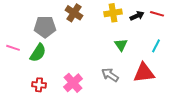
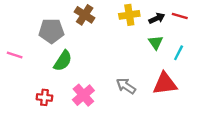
green triangle: (121, 45) -> (156, 42), moved
green semicircle: (38, 53) -> (63, 61), moved

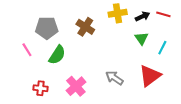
brown cross: (85, 15) -> (85, 27), moved
pink line: (15, 55) -> (27, 50), moved, turned 40
red triangle: (165, 84) -> (150, 76), turned -30

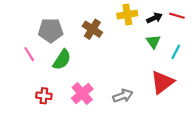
gray arrow: (114, 78) -> (123, 96), moved, turned 126

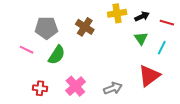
red line: (177, 16) -> (167, 23), moved
pink line: (29, 54) -> (27, 50), turned -32

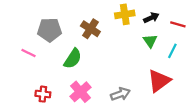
green semicircle: (57, 55) -> (73, 59), moved

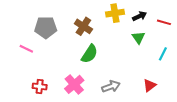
cyan line: (172, 51) -> (163, 54), moved
green semicircle: (73, 59) -> (90, 54), moved
red triangle: (159, 81) -> (150, 85), moved, size x0.6

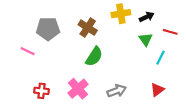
red line: (164, 22) -> (170, 32), moved
cyan line: (163, 54) -> (161, 58), moved

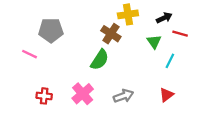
black arrow: (147, 17) -> (164, 18), moved
brown cross: (88, 28) -> (111, 34), moved

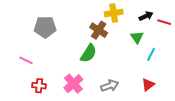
red line: (180, 34) -> (164, 22), moved
pink line: (29, 54) -> (26, 60), moved

